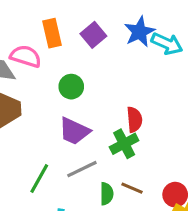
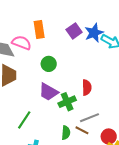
purple square: (93, 35) -> (74, 31), moved
green cross: (124, 144) -> (67, 102), moved
gray line: (82, 169) -> (89, 118), moved

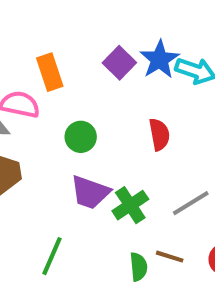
red semicircle: (87, 88) -> (159, 134), moved
gray line: (89, 118) -> (191, 203), moved

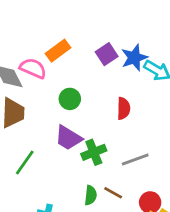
orange rectangle: (50, 72) -> (58, 51), turned 60
green line: (52, 256) -> (25, 163), moved

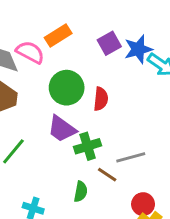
green circle: (70, 99) -> (67, 88), size x1.5
red semicircle: (124, 108) -> (101, 99), moved
brown line: (113, 193) -> (107, 175), moved

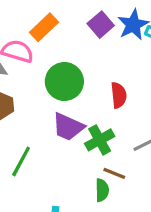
red semicircle: (101, 99) -> (119, 95), moved
brown line: (107, 175) -> (114, 173), moved

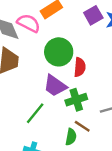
red semicircle: (119, 95) -> (80, 67), moved
green line: (21, 161) -> (35, 113), moved

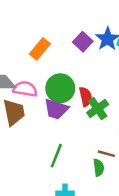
pink semicircle: (29, 23) -> (25, 89), moved
purple trapezoid: (55, 86) -> (56, 109), moved
green cross: (76, 100) -> (98, 109), moved

